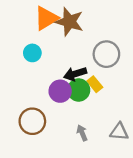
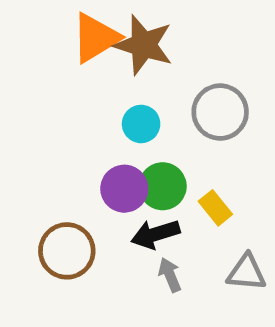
cyan circle: (32, 53) -> (141, 124), moved
black arrow: (75, 74) -> (155, 234), moved
yellow rectangle: (95, 84) -> (215, 208), moved

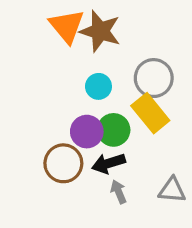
orange triangle: (96, 38) -> (67, 26), turned -39
yellow rectangle: (215, 208) -> (150, 113), moved, size x1.6
brown circle: (67, 251) -> (63, 163), moved

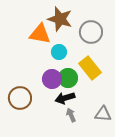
orange triangle: (67, 26) -> (40, 34), moved, turned -40
gray circle: (154, 78) -> (91, 32), moved
brown circle: (63, 163) -> (20, 98), moved

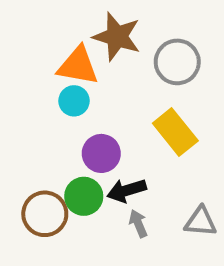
cyan circle: (59, 52) -> (74, 101), moved
green circle: (68, 78) -> (84, 196), moved
brown circle: (20, 98) -> (45, 214), moved

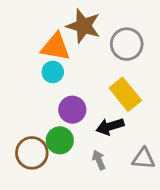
black arrow: (127, 190) -> (110, 126), moved

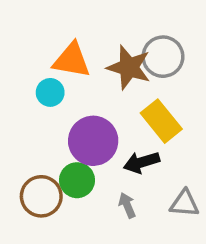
brown star: (83, 26) -> (129, 67), moved
cyan circle: (53, 72) -> (50, 92), moved
purple circle: (72, 110) -> (93, 141), size x1.4

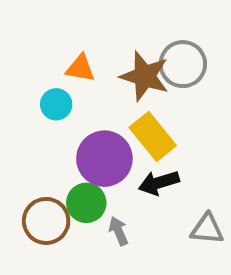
orange triangle: (72, 60) -> (80, 68), size x0.7
yellow rectangle: (161, 121) -> (153, 136), moved
gray arrow: (127, 205) -> (118, 231), moved

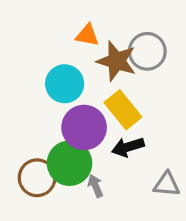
orange triangle: (80, 68) -> (87, 35), moved
cyan circle: (56, 104) -> (65, 84), moved, size x1.5
green circle: (86, 203) -> (69, 163), size x1.4

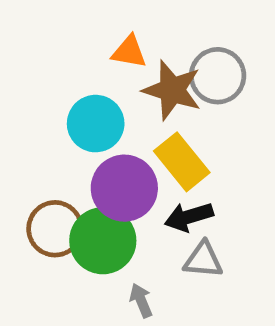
brown circle: (37, 178) -> (55, 229), moved
gray triangle: (167, 184) -> (203, 260), moved
gray arrow: (95, 186) -> (141, 300), moved

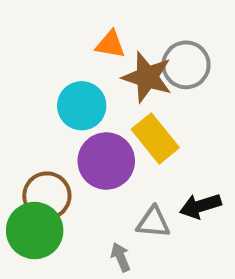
black arrow: (189, 217) -> (200, 206), moved
green circle: (103, 241) -> (35, 231), moved
gray triangle: (203, 260) -> (153, 222), moved

